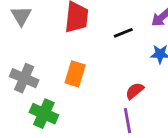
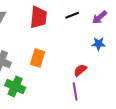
black line: (123, 33) -> (72, 15), moved

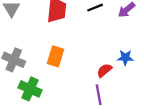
blue star: (99, 44) -> (125, 58), moved

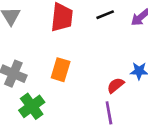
green cross: (30, 89) -> (32, 106), turned 30

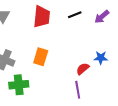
green cross: (32, 106) -> (19, 85), turned 30

